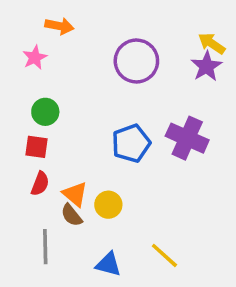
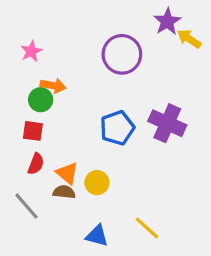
orange arrow: (59, 26) -> (53, 86), moved
purple star: (206, 66) -> (167, 22), moved
brown semicircle: (72, 215) -> (64, 192), turned 135
gray line: (45, 247) -> (27, 206), moved, turned -40

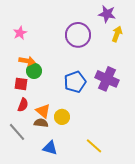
purple star: (167, 22) -> (107, 14), turned -30
yellow arrow: (189, 39) -> (117, 34), moved, turned 77
orange arrow: (53, 86) -> (27, 61), moved
green circle: (41, 100) -> (34, 71), moved
blue triangle: (97, 236) -> (50, 148), moved

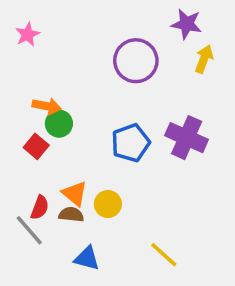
pink star: (20, 33) -> (27, 34), moved
red square: (21, 84) -> (36, 146), turned 32
red semicircle: (23, 105) -> (40, 208), moved

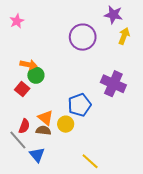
blue pentagon: (131, 143) -> (79, 105), moved
yellow line: (164, 255) -> (90, 161), moved
blue triangle: (87, 258) -> (37, 155), moved, turned 35

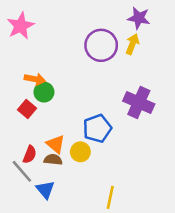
pink star: (17, 21) -> (21, 26), size x1.5
yellow arrow: (124, 36) -> (132, 44), moved
yellow line: (90, 161) -> (110, 197), turned 60

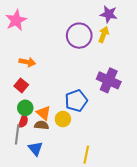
green circle: (44, 92) -> (25, 108), moved
gray line: (22, 171) -> (17, 134), turned 48

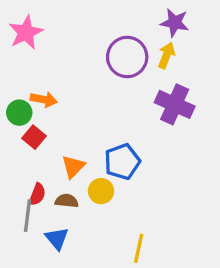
purple cross: (109, 80) -> (175, 104), moved
green circle: (25, 108) -> (19, 113), moved
orange triangle: (44, 113) -> (73, 167), moved, turned 35

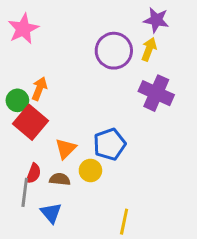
orange arrow: (44, 100) -> (39, 89), turned -80
red square: (34, 137) -> (31, 122), size x1.6

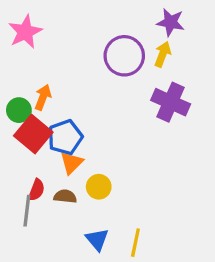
blue pentagon: (109, 144) -> (65, 137), moved
blue triangle: (51, 213) -> (97, 239), moved

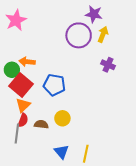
purple star: (171, 22) -> (94, 14), moved
orange arrow: (43, 97) -> (27, 62), turned -105
purple cross: (171, 102) -> (108, 65), size x0.6
blue pentagon: (65, 137) -> (54, 85), moved, turned 30
orange triangle: (72, 163) -> (23, 105), moved

